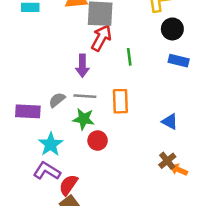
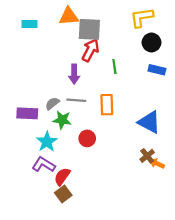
green star: (84, 119) -> (62, 120), moved
blue triangle: (170, 121) -> (149, 122), size x1.6

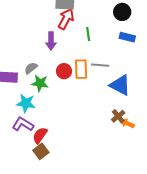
gray line: (76, 100) -> (100, 65), moved
red circle: (87, 138) -> (64, 71), moved
cyan star: (47, 142) -> (26, 103), turned -30

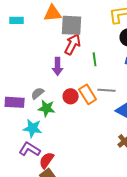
orange rectangle: (81, 69) -> (88, 94), turned -30

